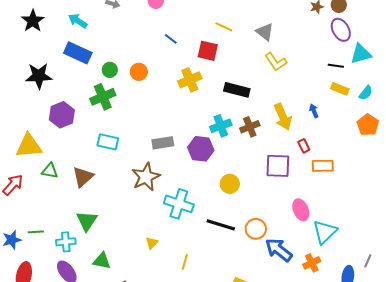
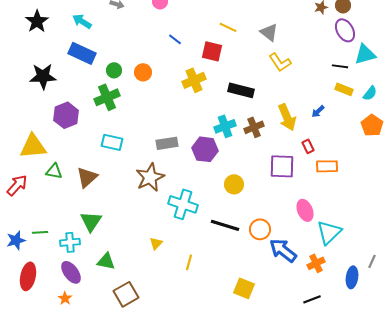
blue arrow: (314, 111) -> (318, 111), turned -112

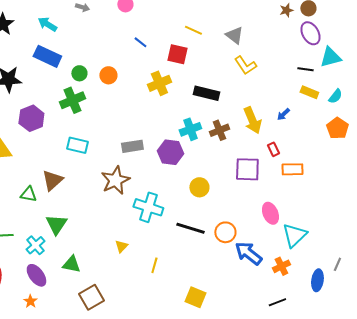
green triangle: (54, 171) -> (28, 194), moved
cyan cross: (70, 242) -> (35, 245), turned -36
yellow square: (244, 288) -> (195, 297), moved

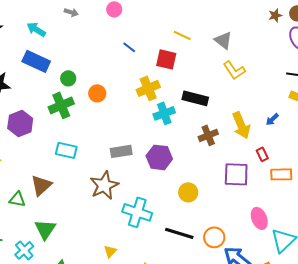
orange circle: (108, 75) -> (97, 93), moved
cyan cross: (190, 129) -> (164, 113), moved

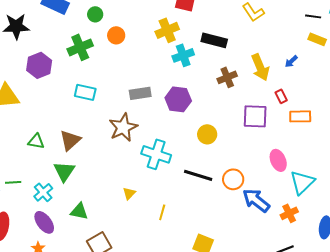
green circle: (68, 78) -> (95, 14), moved
brown triangle: (41, 185) -> (70, 140), moved

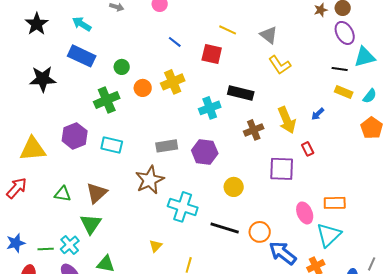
yellow cross: (167, 30) -> (173, 82), moved
purple hexagon: (39, 65) -> (75, 136), moved
orange rectangle: (300, 116) -> (335, 203), moved
green line: (13, 182) -> (46, 249), moved

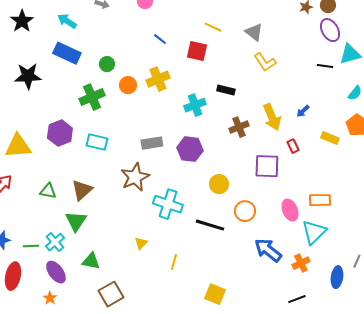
yellow rectangle: (344, 92) -> (330, 138), moved
black rectangle: (241, 93) -> (226, 90), size x0.7
orange circle: (260, 232) -> (245, 211), moved

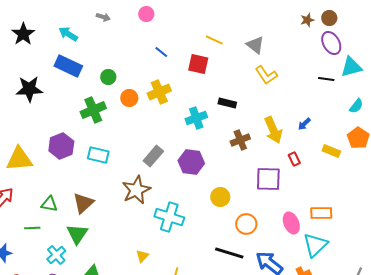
gray rectangle: (152, 143) -> (153, 156), turned -40
black line: (210, 225) -> (229, 253), moved
green line: (31, 246) -> (32, 228), moved

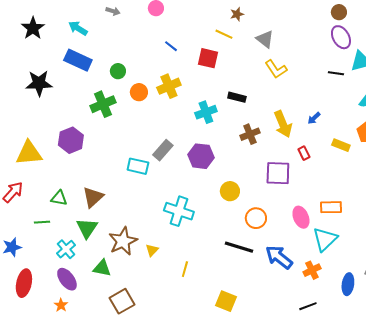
brown star: (307, 20) -> (237, 14), moved
cyan rectangle: (98, 155) -> (138, 166), moved
brown star: (136, 190) -> (123, 241), moved

